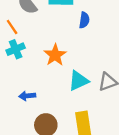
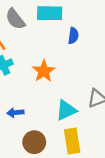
cyan triangle: (78, 81) -> (66, 110), moved

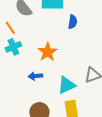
blue arrow: (15, 113) -> (35, 76), moved

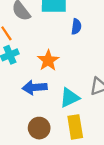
blue arrow: (35, 76) -> (35, 87), size x1.5

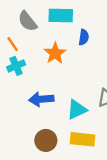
orange star: (48, 60) -> (55, 53), moved
yellow rectangle: (75, 127) -> (83, 139), turned -75

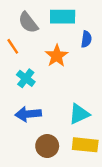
cyan cross: (16, 66) -> (26, 78), moved, turned -30
blue arrow: (41, 99) -> (28, 114), moved

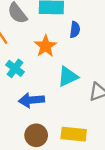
blue arrow: (28, 114) -> (31, 100), moved
cyan triangle: (79, 114) -> (68, 77), moved

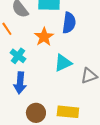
blue semicircle: (75, 30) -> (69, 23), size x1.5
blue arrow: (31, 100) -> (20, 83), moved, turned -80

